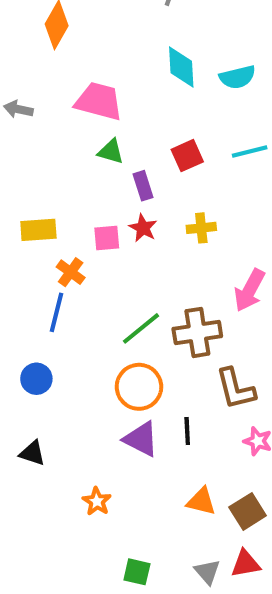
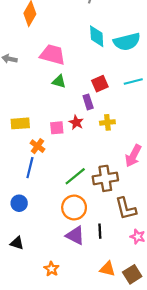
cyan semicircle: (238, 77) -> (127, 42), size x1.4
purple rectangle: (143, 186) -> (88, 102), moved

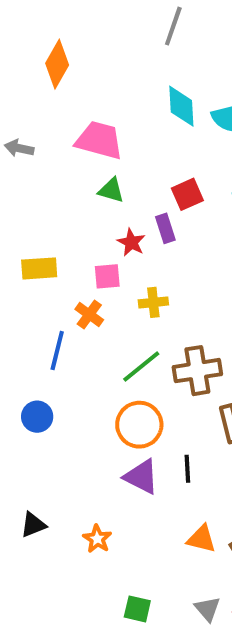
red star: (76, 122) -> (131, 242), moved
yellow cross: (107, 122) -> (153, 302), moved
orange cross: (37, 146) -> (89, 314), moved
black triangle: (17, 243) -> (33, 525), moved, turned -40

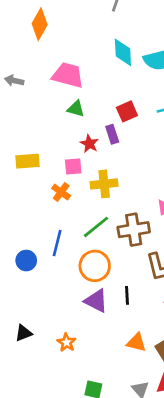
yellow cross: (153, 302) -> (104, 184), size x1.4
blue line: (57, 351) -> (57, 243), moved

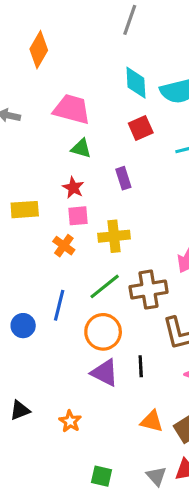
red square: (127, 111) -> (141, 128), moved
red star: (89, 144) -> (73, 188), moved

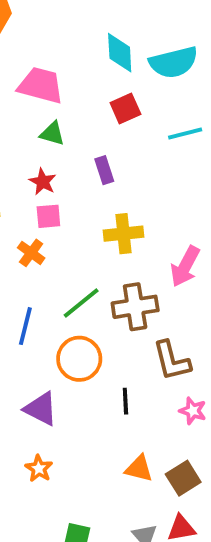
yellow cross: (114, 236) -> (124, 234), moved
purple triangle: (105, 373) -> (41, 409), moved

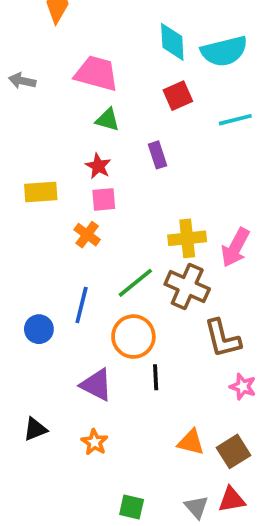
yellow cross: (124, 234) -> (187, 238), moved
brown cross: (135, 307) -> (187, 286), turned 33
black line: (125, 401) -> (156, 377), moved

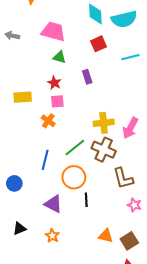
blue circle: (39, 329) -> (14, 183), moved

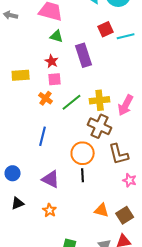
red square: (98, 44) -> (106, 29), moved
purple rectangle: (87, 77) -> (84, 55), size x1.6
green line: (75, 147) -> (72, 102), moved
orange circle: (74, 177) -> (83, 153), moved
blue circle: (14, 183) -> (13, 173), moved

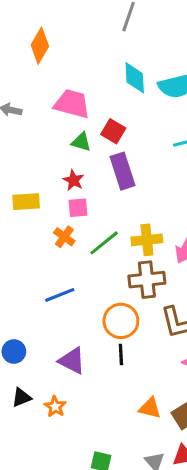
red square: (106, 29) -> (113, 131), moved, turned -35
brown cross: (100, 126) -> (147, 280), turned -30
blue line: (43, 136) -> (60, 295), turned 54
orange star: (50, 210) -> (55, 407), moved

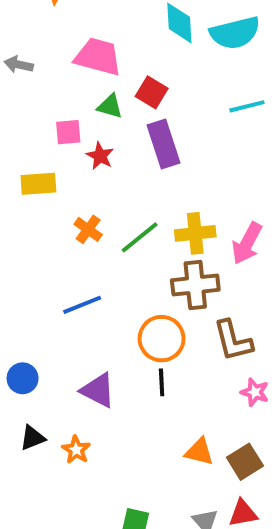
pink square: (78, 208) -> (68, 132), moved

